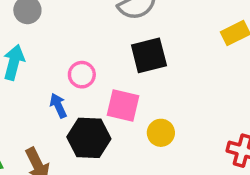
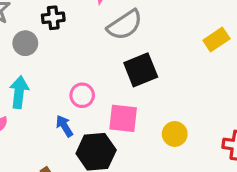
yellow circle: (161, 133) -> (175, 134), moved

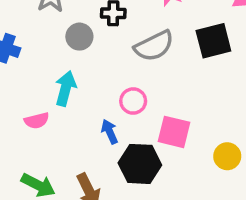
gray semicircle: (125, 25) -> (154, 46), moved
black square: (141, 70) -> (213, 41), moved

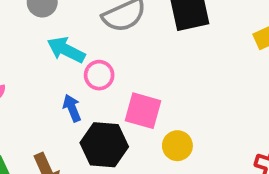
cyan arrow: (66, 88) -> (66, 50), moved, turned -80
yellow circle: (227, 156) -> (177, 146), moved

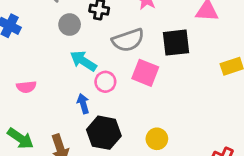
pink square: (143, 111) -> (145, 73), moved

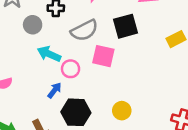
blue arrow: (83, 104) -> (54, 90), turned 63

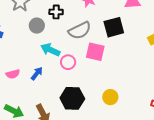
blue arrow: (54, 90) -> (37, 74), moved

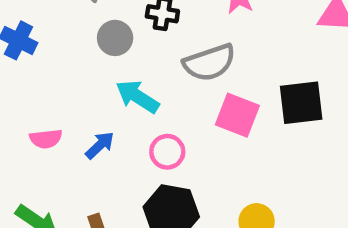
black square: (114, 27) -> (301, 103), moved
pink circle: (68, 62) -> (167, 152), moved

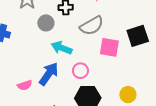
pink semicircle: (46, 139) -> (25, 85), moved
blue arrow: (100, 145) -> (49, 74), size x1.6

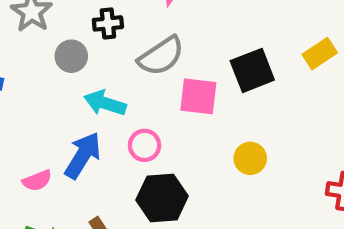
yellow circle: (128, 95) -> (250, 158), moved

